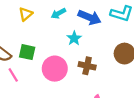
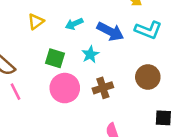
green square: (27, 52) -> (55, 58), moved
brown cross: (87, 66) -> (103, 88), turned -35

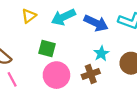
cyan arrow: (74, 24) -> (63, 17), size x1.5
cyan star: (90, 54) -> (101, 53), moved

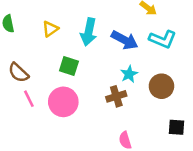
cyan arrow: (63, 17) -> (89, 32), turned -55
pink circle: (56, 75) -> (63, 102), moved

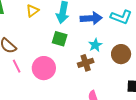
blue arrow: (125, 40) -> (91, 18), turned -30
green square: (69, 66) -> (60, 39), moved

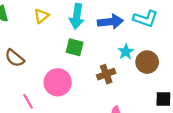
cyan star: (95, 45) -> (126, 52), moved
pink line: (17, 66) -> (28, 101), moved

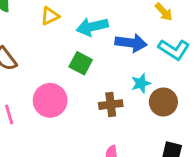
cyan arrow: (77, 16) -> (92, 27), turned 55

